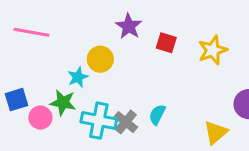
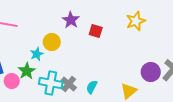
yellow star: (213, 50) -> (136, 21), moved
green star: (63, 103) -> (27, 71), turned 30
cyan semicircle: (157, 115) -> (92, 87), moved

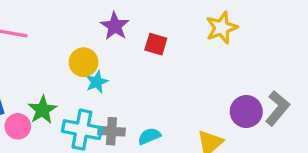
cyan star: (37, 54) -> (97, 82), moved
gray cross: (69, 84) -> (111, 131), turned -35
cyan semicircle: (92, 87) -> (149, 136), turned 40

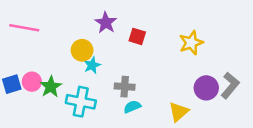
yellow star: (222, 28) -> (191, 43), moved
pink circle: (18, 126) -> (32, 82), moved
gray cross: (111, 131) -> (125, 87), moved

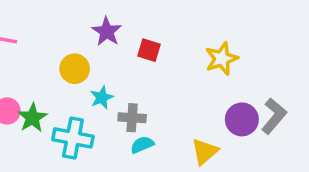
cyan star: (92, 65) -> (102, 97), moved

